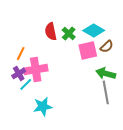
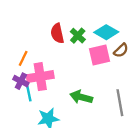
purple cross: (19, 73) -> (21, 81), turned -32
green arrow: (106, 73) -> (81, 97), moved
cyan line: (26, 84) -> (29, 94), turned -56

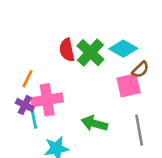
green cross: (78, 36) -> (90, 53), size x1.5
pink square: (99, 55) -> (129, 85), moved

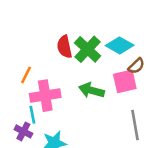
purple cross: (25, 105) -> (23, 131), moved
green arrow: (94, 123) -> (91, 90), moved

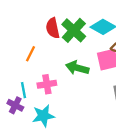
orange line: (26, 75) -> (30, 54), moved
pink cross: (45, 96) -> (47, 84), moved, size x0.7

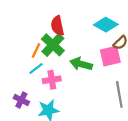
green cross: (74, 30) -> (53, 45), moved
cyan line: (23, 90) -> (36, 69), moved, turned 63

